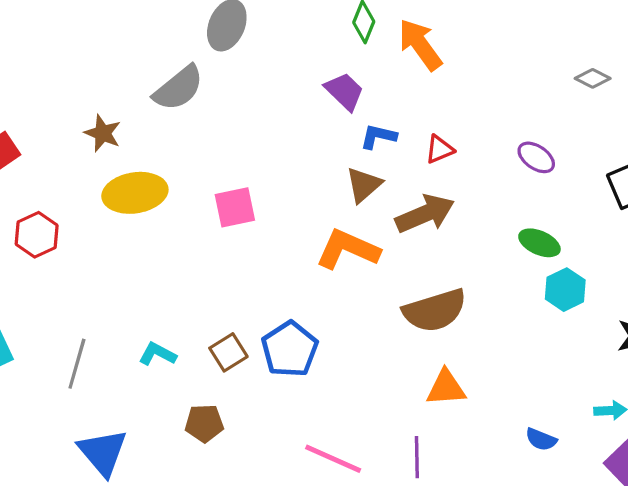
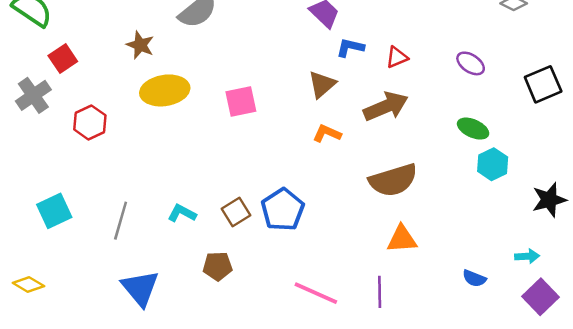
brown triangle: (364, 185) -> (322, 84), moved
orange L-shape: (348, 249) -> (327, 133), size x0.6

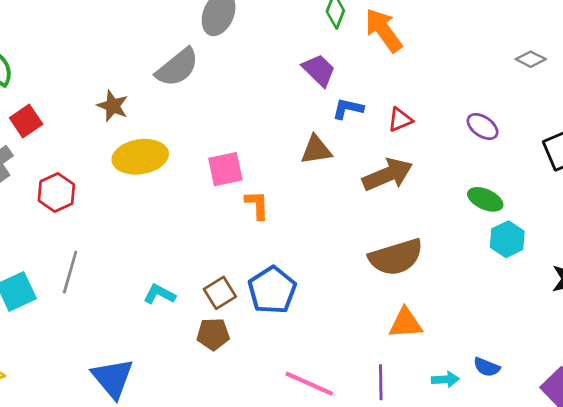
brown triangle: (322, 84) -> (316, 150), turned 32
orange L-shape: (327, 133) -> (257, 205), moved, turned 64
gray line: (121, 221) -> (70, 272), moved
cyan arrow: (527, 256) -> (445, 379), moved
brown pentagon: (218, 266) -> (213, 334), moved

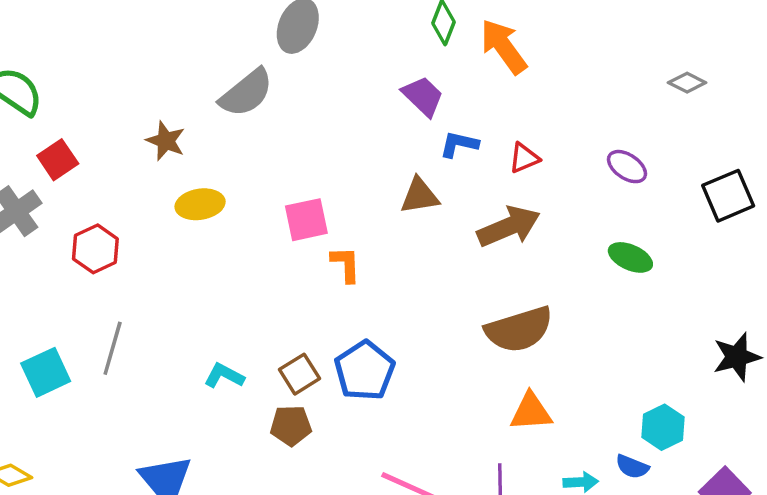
yellow ellipse: (140, 157) -> (200, 204), size x0.7
cyan hexagon: (507, 239) -> (663, 427), moved

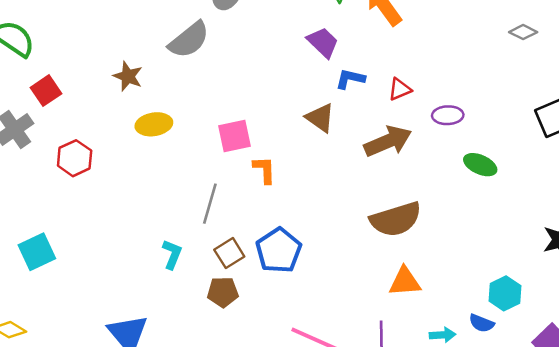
purple ellipse: (627, 167) -> (448, 115), moved, turned -36
brown triangle: (420, 196) -> (320, 118), turned 44
gray line: (113, 348) -> (210, 204), moved
cyan L-shape: (224, 376) -> (172, 254), turned 84

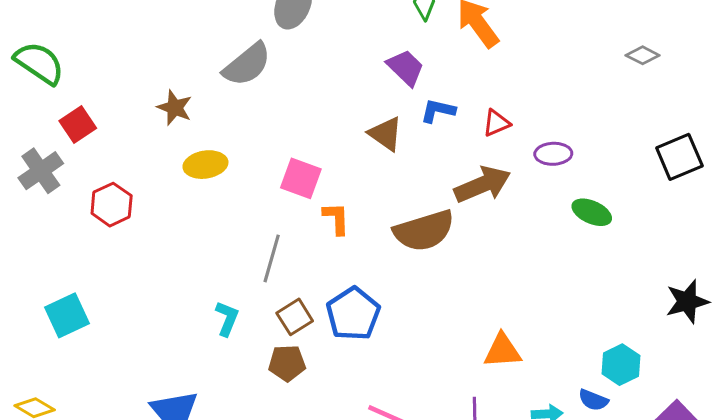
brown triangle: (320, 118) -> (386, 134), moved
pink square: (234, 136) -> (301, 178), turned 32
brown semicircle: (396, 219) -> (424, 231), moved

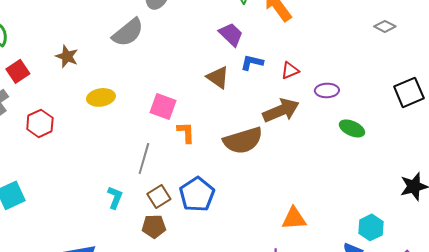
brown star: (175, 108) -> (67, 56), moved

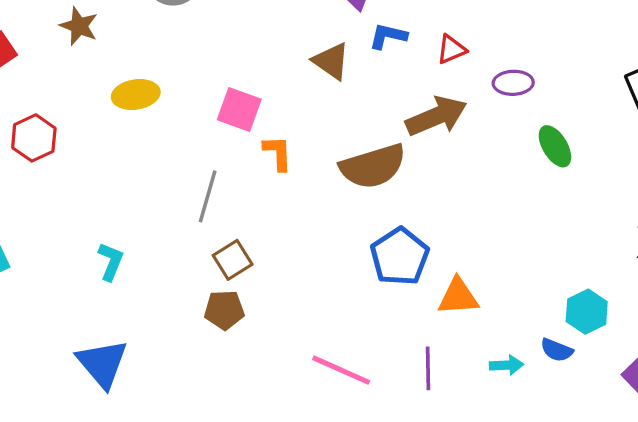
green ellipse: (352, 128) -> (555, 146), turned 35
blue pentagon: (197, 194) -> (400, 257), moved
cyan L-shape: (115, 197) -> (111, 262), moved

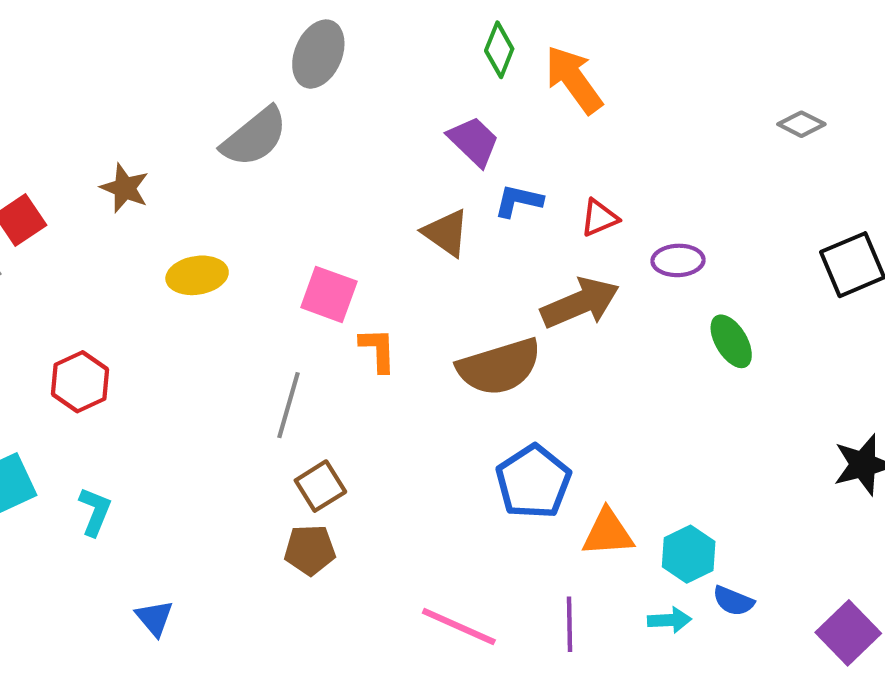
red hexagon: (34, 138) -> (80, 382), moved
cyan L-shape: (111, 262) -> (95, 512), moved
cyan hexagon: (587, 312) -> (689, 554), moved
blue triangle: (102, 363) -> (154, 618), size x0.6

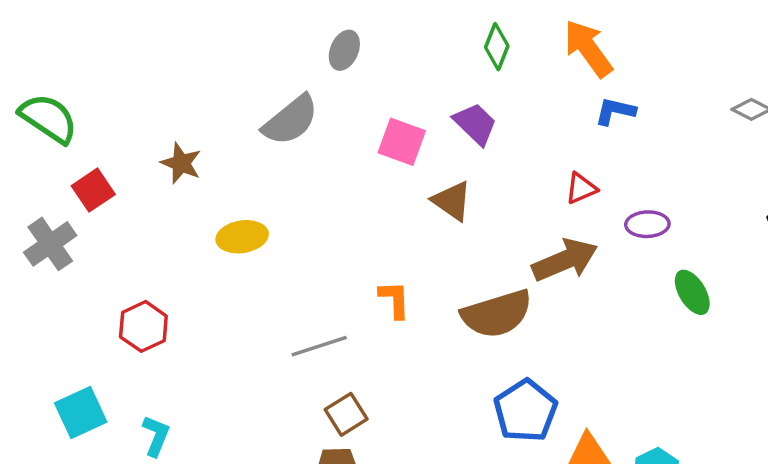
gray ellipse: (318, 54) -> (344, 50), size x0.7
orange arrow: (574, 80) -> (588, 48), moved
blue L-shape: (518, 201) -> (615, 111), moved
pink square: (329, 294) -> (402, 142), moved
gray line: (289, 405) -> (319, 346), turned 56

